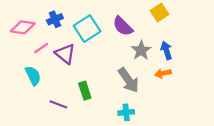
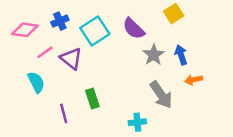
orange arrow: (163, 73) -> (194, 80), moved
gray arrow: (128, 80) -> (161, 95), moved
purple line: (58, 104) -> (64, 113), turned 54

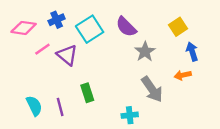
yellow square: (174, 14) -> (178, 27), moved
blue arrow: (181, 55) -> (192, 52), moved
cyan semicircle: (36, 82) -> (34, 106), moved

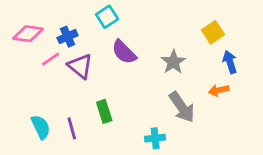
blue cross: (57, 20) -> (68, 37), moved
purple semicircle: (126, 27) -> (124, 52), moved
cyan square: (90, 29) -> (107, 17), moved, size x0.7

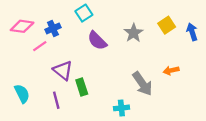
gray star: (173, 62) -> (134, 33), moved
blue arrow: (230, 62) -> (192, 32), moved
purple triangle: (80, 66) -> (63, 70), moved
cyan semicircle: (41, 127) -> (22, 94), moved

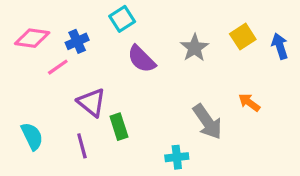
orange arrow: (171, 70) -> (249, 102), turned 48

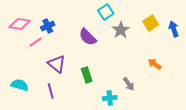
cyan square: (122, 19) -> (106, 12), moved
gray arrow: (207, 122) -> (129, 84), moved, size x0.6
green rectangle: (119, 127) -> (87, 75), moved
cyan semicircle: (32, 136) -> (20, 85), turned -48

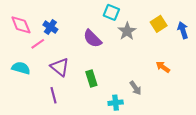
cyan square: (106, 12) -> (111, 12), turned -35
pink diamond: (20, 24) -> (21, 25), turned 60
blue cross: (48, 26) -> (50, 27), turned -32
cyan semicircle: (20, 85) -> (21, 68), moved

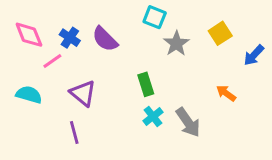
blue arrow: (183, 30) -> (254, 55), moved, turned -119
purple semicircle: (92, 39) -> (105, 39), moved
green rectangle: (91, 79) -> (146, 84), moved
gray arrow: (136, 88) -> (188, 122), size x1.5
cyan cross: (116, 103) -> (153, 116), moved, turned -32

